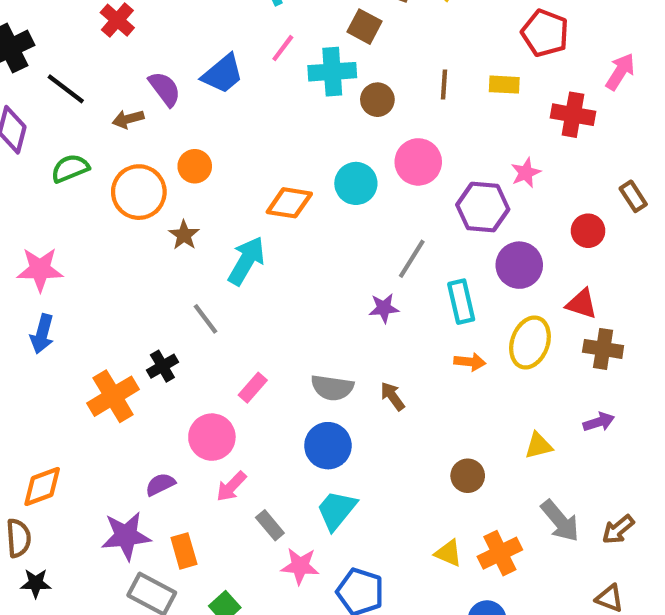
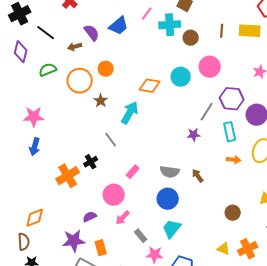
yellow rectangle: (504, 85) -> (250, 31), size x1.5
purple hexagon: (483, 207) -> (232, 99), moved

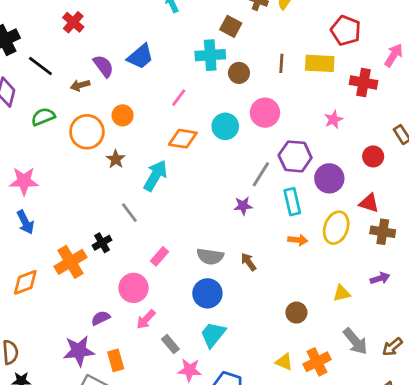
pink line: (147, 14) -> (179, 98), moved
blue arrow: (35, 147) -> (25, 222), turned -42
orange diamond: (35, 218) -> (25, 282), moved

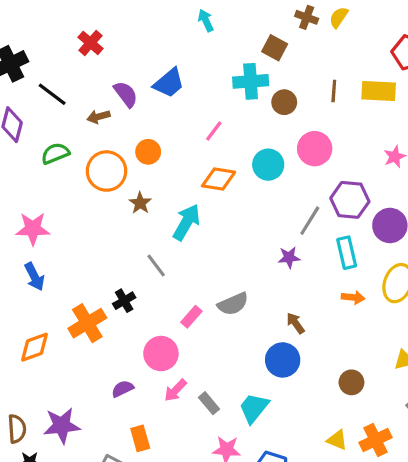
gray semicircle: (210, 256) -> (233, 304), moved, turned -32
blue circle: (207, 293) -> (283, 360), moved
gray rectangle: (170, 344) -> (209, 403), moved
purple star: (79, 351) -> (62, 426), moved

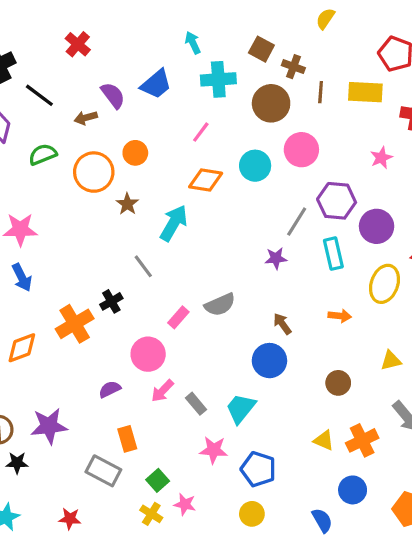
brown cross: (307, 17) -> (293, 67), moved
cyan arrow: (206, 21) -> (193, 43), moved
cyan cross: (251, 81) -> (218, 79), moved
brown circle: (284, 102) -> (271, 103), size x1.5
orange arrow: (353, 298) -> (340, 316), moved

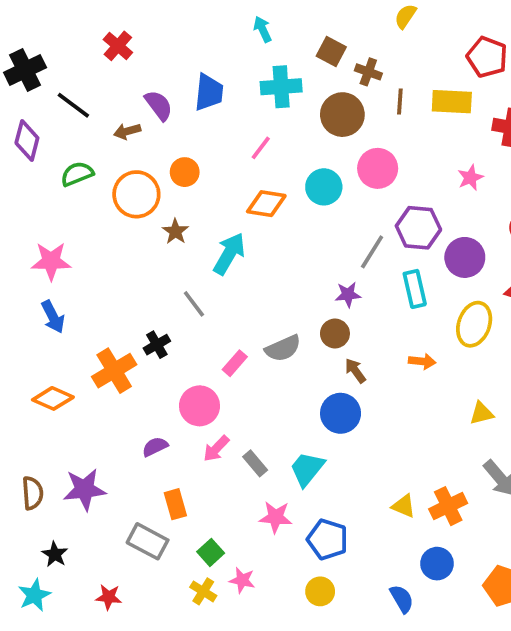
cyan arrow: (193, 43) -> (263, 29), moved
blue trapezoid: (156, 84) -> (209, 92), turned -44
orange diamond: (22, 348) -> (53, 398), turned 44
brown circle: (338, 383) -> (335, 333), moved
black star: (17, 463) -> (55, 554), moved, turned 30

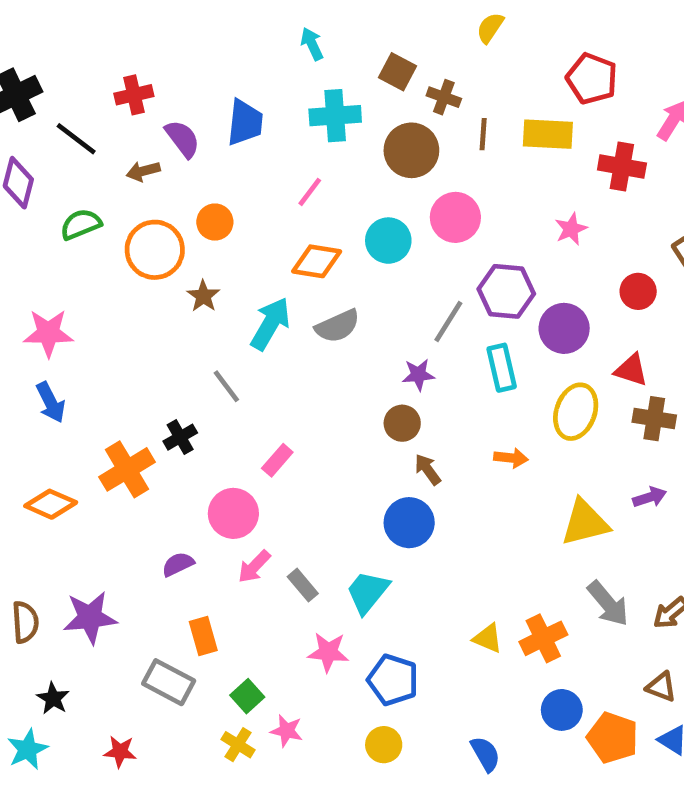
red cross: (118, 46) -> (134, 95), moved, turned 36
gray semicircle: (283, 348) -> (337, 326), moved
yellow triangle: (482, 413) -> (585, 523), size x1.6
blue circle: (437, 564) -> (562, 710), moved

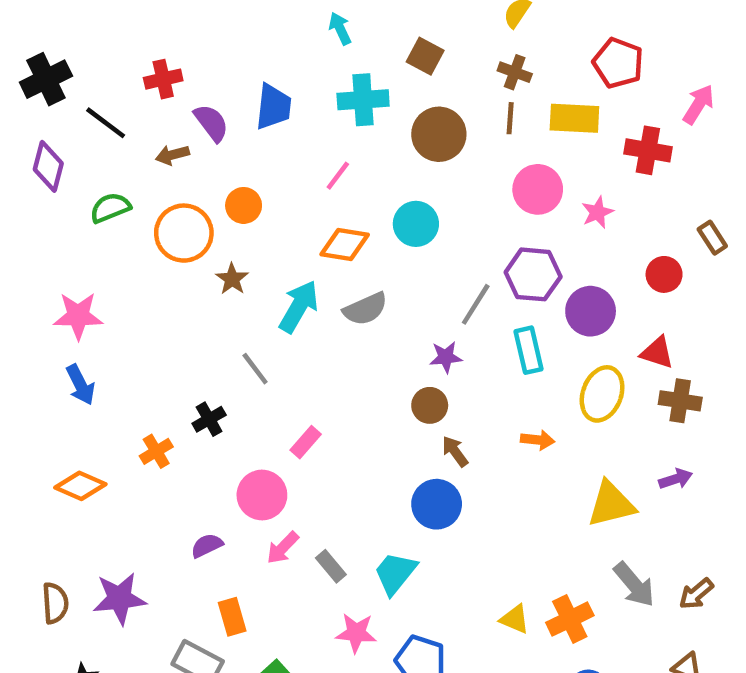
brown cross: (444, 97) -> (515, 72), moved
pink circle: (455, 217) -> (538, 189), moved
orange cross: (127, 469) -> (156, 451), size x0.6

